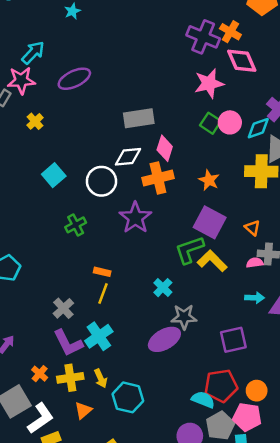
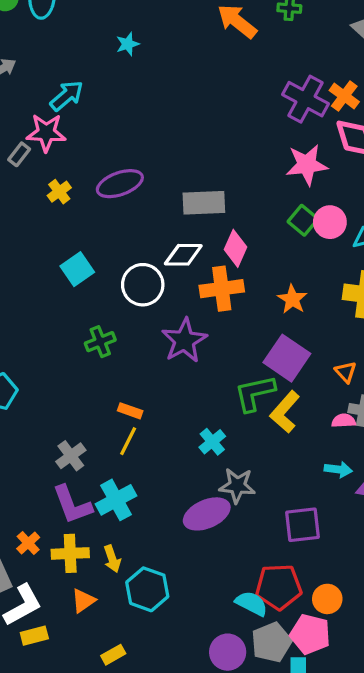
purple ellipse: (74, 79) -> (120, 184), moved
yellow L-shape: (212, 261) -> (285, 412), turned -100

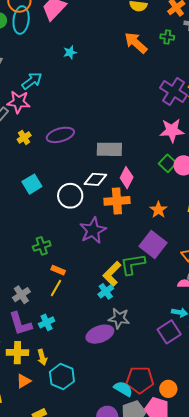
green cross: (100, 342) -> (42, 246), moved
yellow L-shape: (285, 412) -> (112, 274), moved
cyan cross: (116, 500) -> (47, 322), size x0.7
purple square: (303, 525) -> (169, 332), moved, turned -30

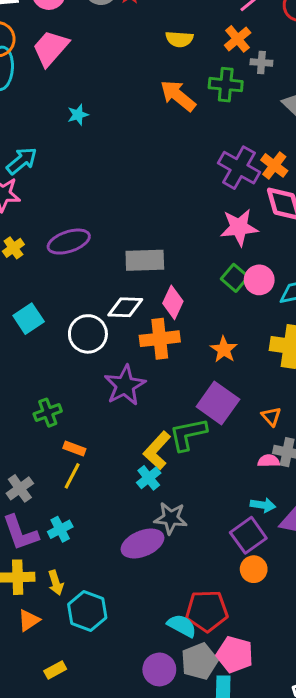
green cross: (167, 37) -> (226, 85), size x1.5
orange circle: (168, 389) -> (254, 569), moved

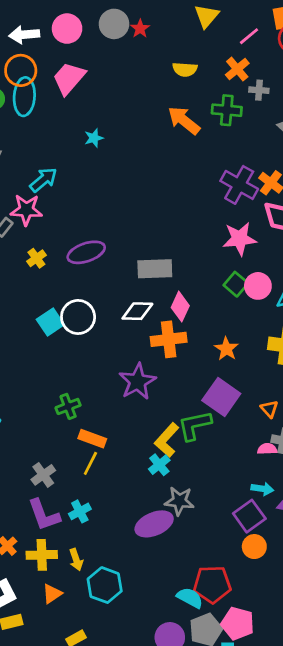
white circle: (88, 334) -> (78, 317), moved
orange rectangle: (74, 448) -> (92, 439), size x1.4

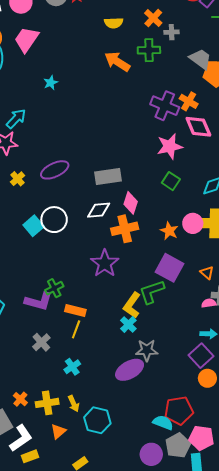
pink circle: (258, 286) -> (193, 223), moved
purple L-shape: (44, 515) -> (39, 301), moved, turned -48

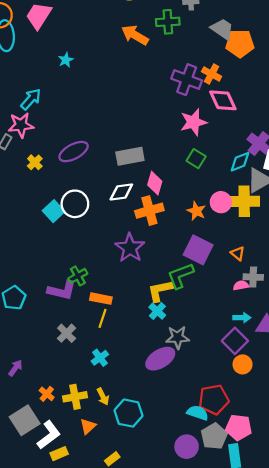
yellow L-shape: (132, 305) -> (160, 291), turned 45

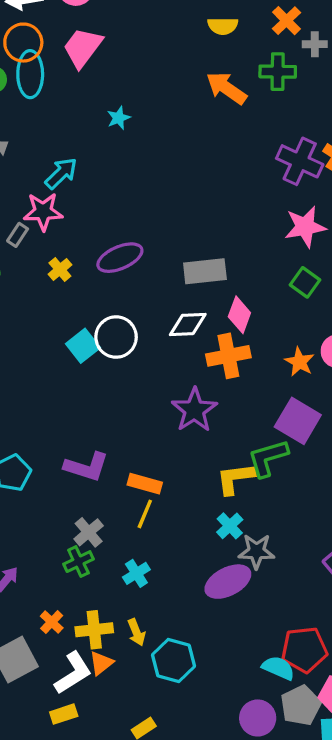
green cross: (78, 276) -> (78, 562), moved
cyan cross: (157, 311) -> (230, 526), moved
orange triangle: (88, 426) -> (101, 663), moved
white L-shape: (49, 435) -> (73, 673), moved

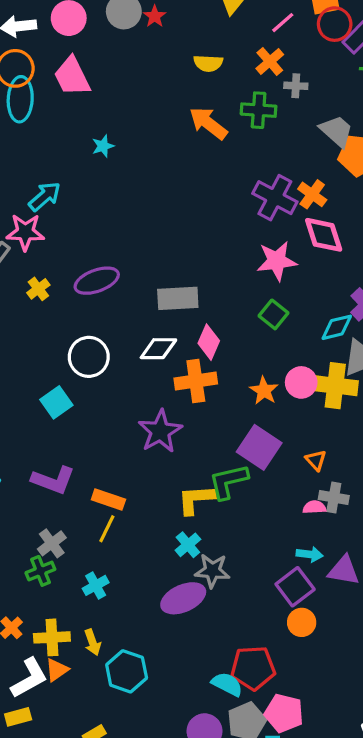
pink trapezoid: (83, 48) -> (72, 76), turned -66
cyan square: (83, 346) -> (56, 402), moved

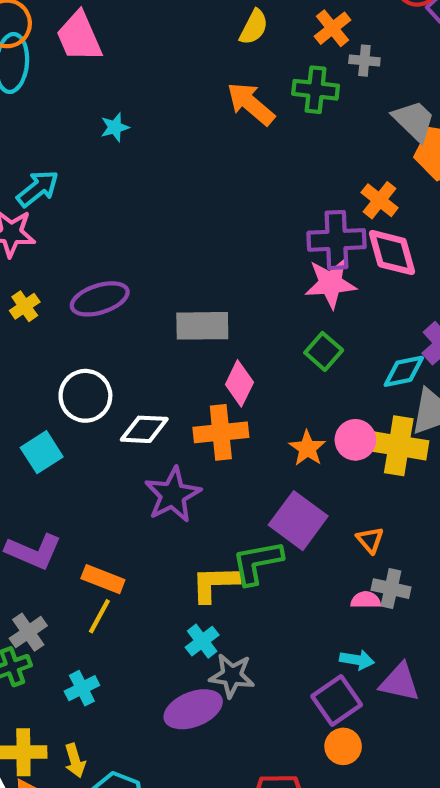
yellow semicircle: (208, 63) -> (254, 27), turned -68
purple cross: (275, 198) -> (336, 240), moved, turned -33
white diamond: (158, 349) -> (144, 429), moved

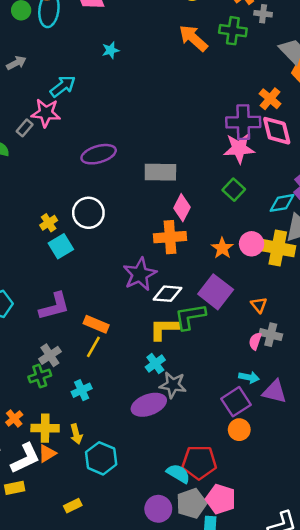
yellow cross: (25, 306) -> (49, 223), moved
white diamond: (144, 429) -> (168, 294), moved
purple L-shape: (34, 551) -> (54, 306), turned -40
pink semicircle: (366, 600) -> (255, 341), turned -72

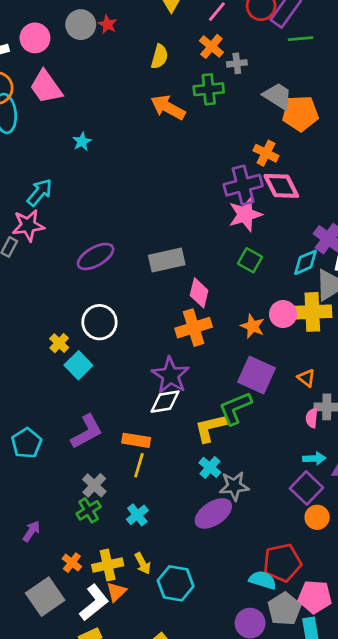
white diamond: (168, 294) -> (165, 402), moved

